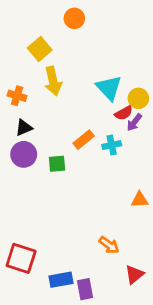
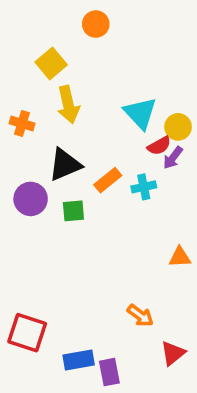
black triangle: (24, 128) -> (65, 165), moved, size x1.5

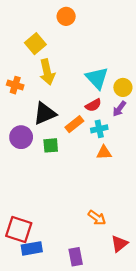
red semicircle: (159, 146) -> (93, 105), moved
orange triangle: (180, 257) -> (104, 153), moved
blue rectangle: (79, 360) -> (32, 248), moved

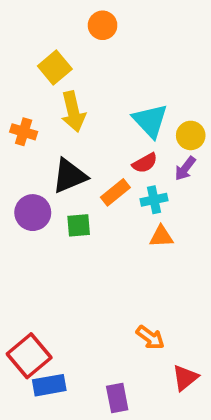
red square: (19, 230) -> (29, 356), turned 32

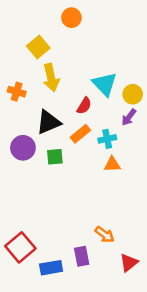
red semicircle: (145, 163) -> (84, 106), moved, turned -30
blue rectangle: (49, 385) -> (51, 268), moved
purple rectangle: (117, 398) -> (82, 256), moved

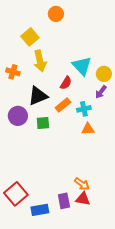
red triangle: (129, 263) -> (83, 199), moved, turned 49

